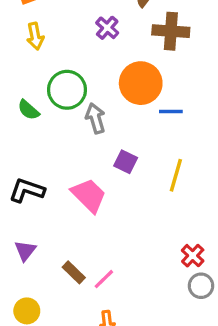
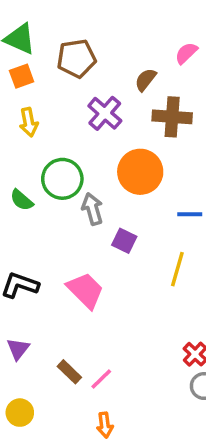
purple cross: (107, 28) -> (105, 113), size x1.4
blue line: (171, 112) -> (190, 214), moved
purple square: (126, 162) -> (124, 241), moved

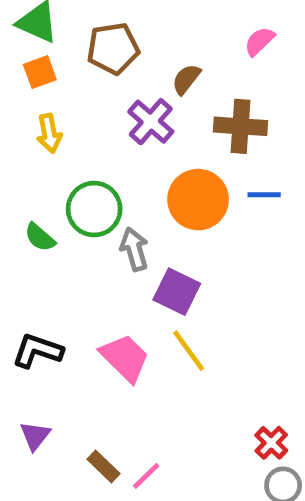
brown semicircle: (146, 80) -> (186, 79), moved
blue line: (190, 214) -> (264, 195), moved
purple square: (124, 241) -> (177, 292), size x1.4
yellow line: (177, 269) -> (189, 351), moved, turned -52

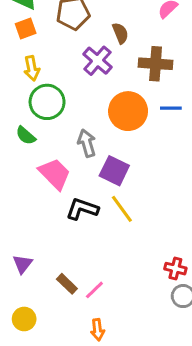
brown semicircle: (186, 79) -> (120, 33), turned 120
green circle: (94, 209) -> (47, 102), moved
black L-shape: (37, 351) -> (82, 209), moved
pink trapezoid: (125, 358) -> (55, 174), moved
red cross: (271, 443) -> (175, 269), turned -30

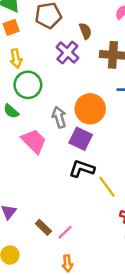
orange circle: (128, 111) -> (90, 109), moved
black L-shape: (82, 209) -> (82, 169), moved
yellow line: (122, 209) -> (107, 187), moved

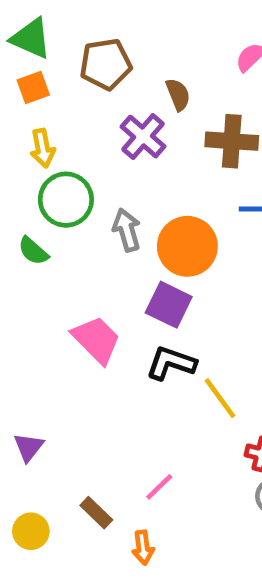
gray arrow: (59, 117) -> (127, 230), moved
pink trapezoid: (34, 141) -> (96, 340), moved
brown rectangle: (43, 227) -> (96, 513), moved
pink line: (65, 232) -> (159, 487), moved

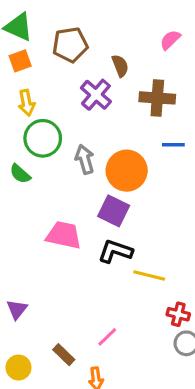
pink trapezoid: (96, 340) -> (64, 235), turned -33
yellow line: (220, 398) -> (149, 276), turned -40

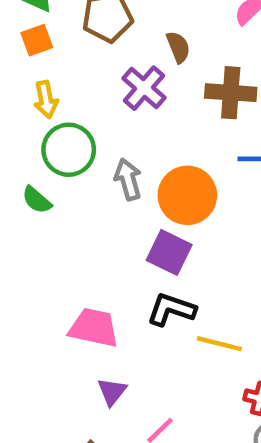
pink trapezoid: (64, 235) -> (94, 328), moved
purple triangle: (17, 309) -> (112, 392), moved

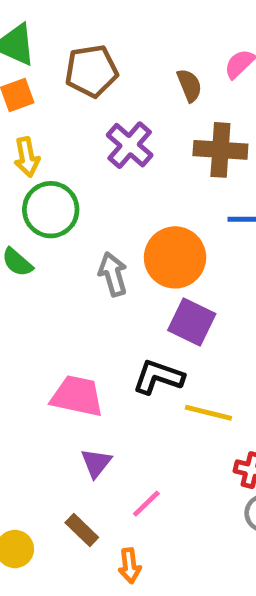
brown semicircle: (178, 47) -> (189, 85), moved
gray arrow: (128, 179) -> (113, 274), moved
purple square: (169, 252) -> (192, 322), moved

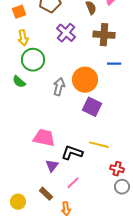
gray arrow: (113, 274) -> (59, 87), turned 30
black L-shape: (158, 377) -> (72, 153), moved

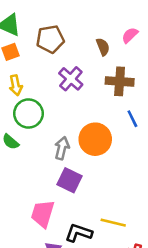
blue line: (114, 64) -> (132, 119), turned 64
purple square: (92, 107) -> (70, 180), moved
pink trapezoid: (44, 138) -> (43, 214), turned -85

